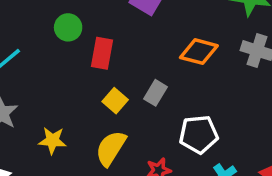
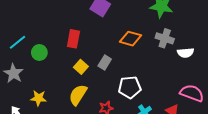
green circle: (68, 27) -> (39, 52), moved
yellow star: (52, 140) -> (39, 98), moved

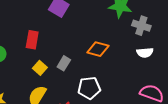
gray cross: (165, 38) -> (141, 26), moved
orange diamond: (130, 39) -> (98, 49), moved

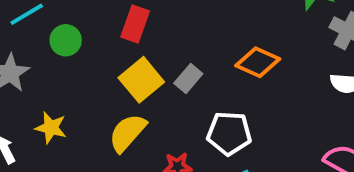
yellow square: (40, 68) -> (141, 80), size x1.5

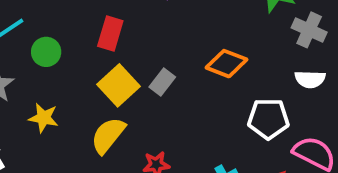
yellow star: (51, 128) -> (44, 118), moved
white pentagon: (229, 133) -> (268, 119), moved

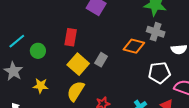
gray cross: (309, 30) -> (156, 32), moved

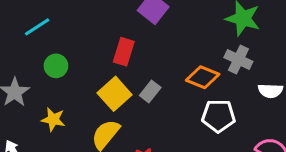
red rectangle: (71, 37) -> (124, 52), moved
cyan line: (17, 41) -> (37, 27), moved
white pentagon: (159, 73) -> (218, 116), moved

